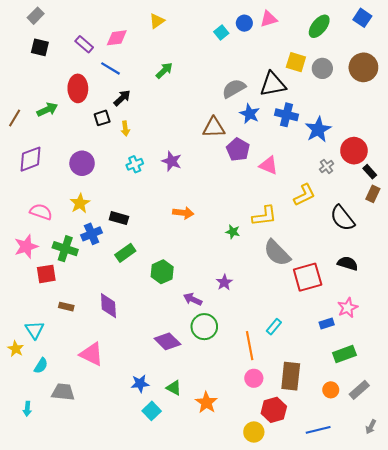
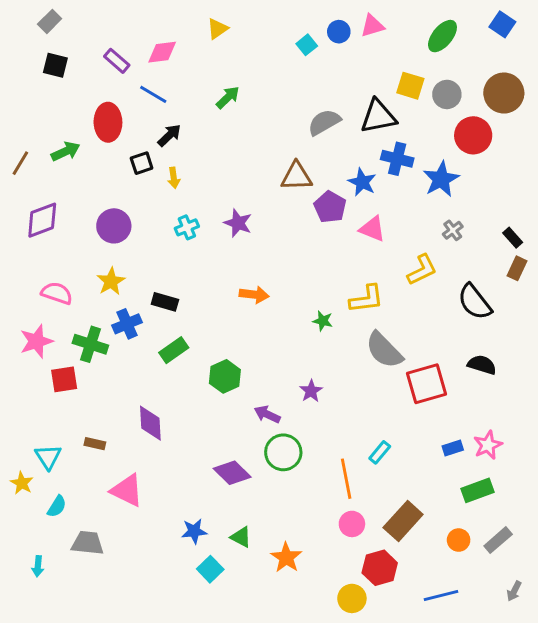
blue star: (250, 114) -> (362, 182), moved
red circle: (354, 151) -> (473, 135), moved
brown rectangle: (66, 307) -> (95, 444), moved
pink star: (348, 308) -> (488, 445), moved
brown rectangle: (291, 376) -> (403, 521), turned 36

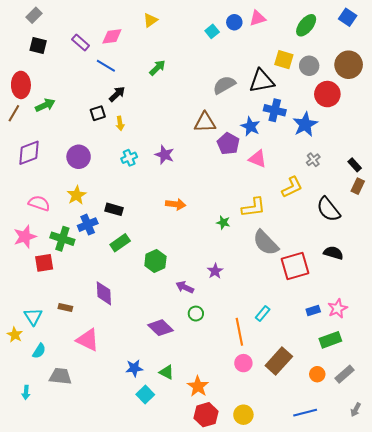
red ellipse: (108, 122) -> (21, 85), moved
green circle: (283, 452) -> (196, 314), size x0.6
red hexagon: (380, 568) -> (206, 415), moved

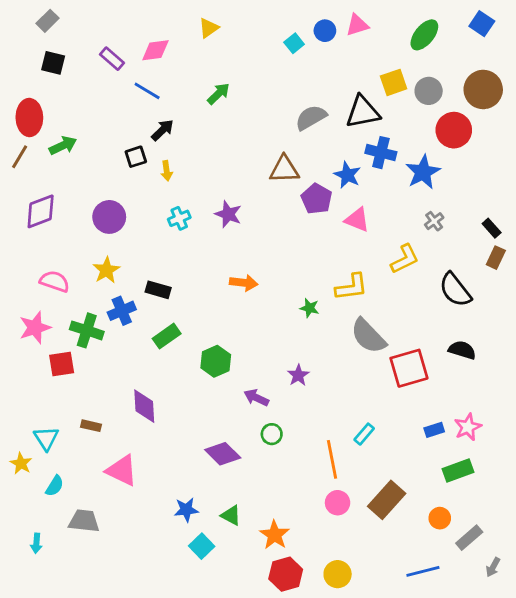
yellow square: (284, 60) -> (394, 82), turned -36
gray rectangle: (345, 374) -> (469, 538), moved

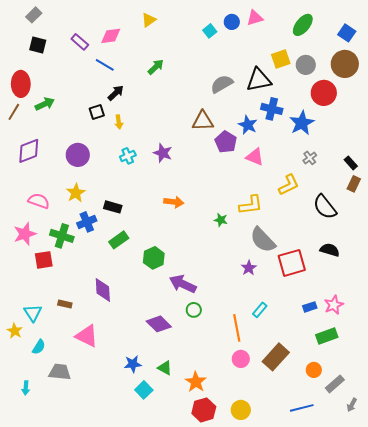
blue square: (482, 24) -> (347, 33), moved
purple star: (298, 375) -> (249, 268), moved
purple arrow: (256, 398) -> (183, 284), size x1.5

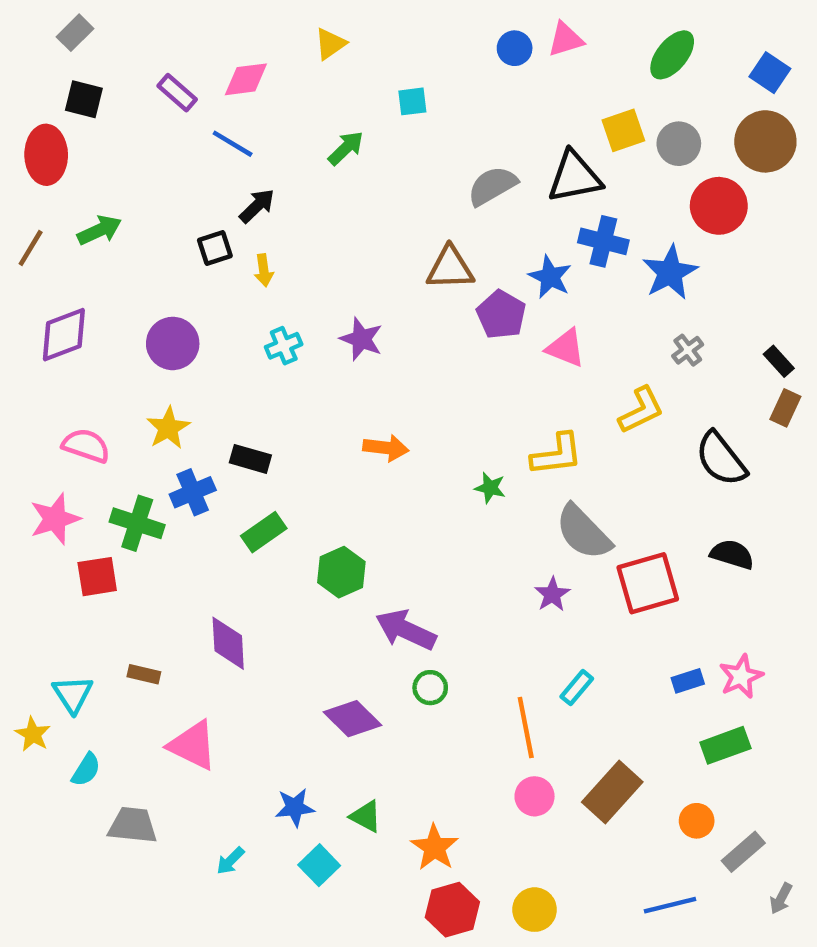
cyan square: (210, 31) -> (412, 101), moved, turned 32
red ellipse: (21, 84) -> (46, 155), moved
cyan arrow: (26, 388) -> (230, 861), moved, turned 40

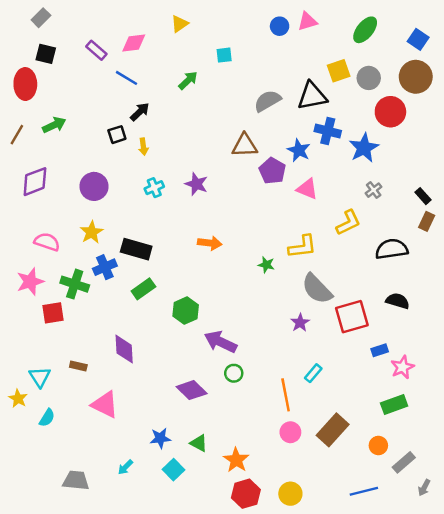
black rectangle: (250, 459) -> (136, 249), size x1.4
black semicircle: (721, 459) -> (392, 249), turned 120
blue rectangle: (688, 681) -> (380, 350), moved
gray trapezoid: (133, 825) -> (76, 480), moved

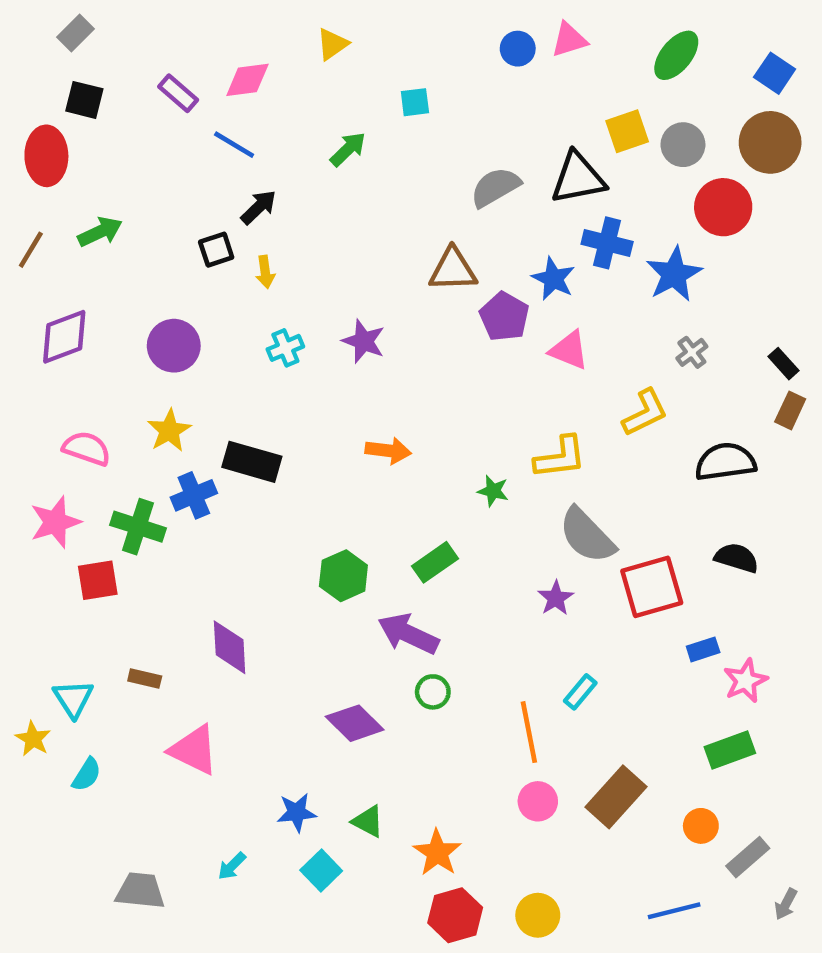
green rectangle: (143, 289) -> (435, 562), moved

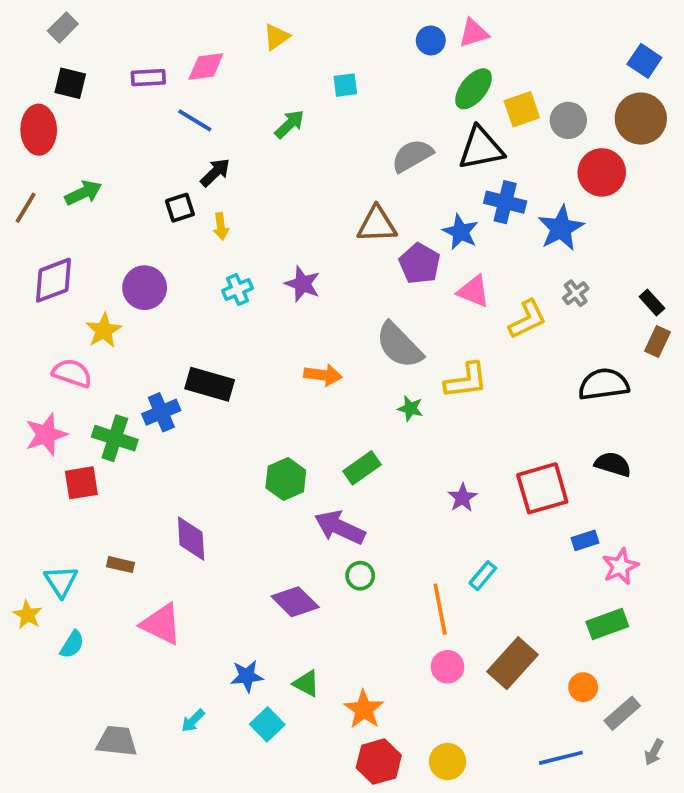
green ellipse: (676, 55) -> (474, 89), moved
purple rectangle: (178, 93) -> (148, 78), turned -44
yellow L-shape: (645, 413) -> (527, 319), moved
yellow star: (169, 431) -> (104, 330), moved
gray semicircle: (587, 536) -> (399, 345), moved

